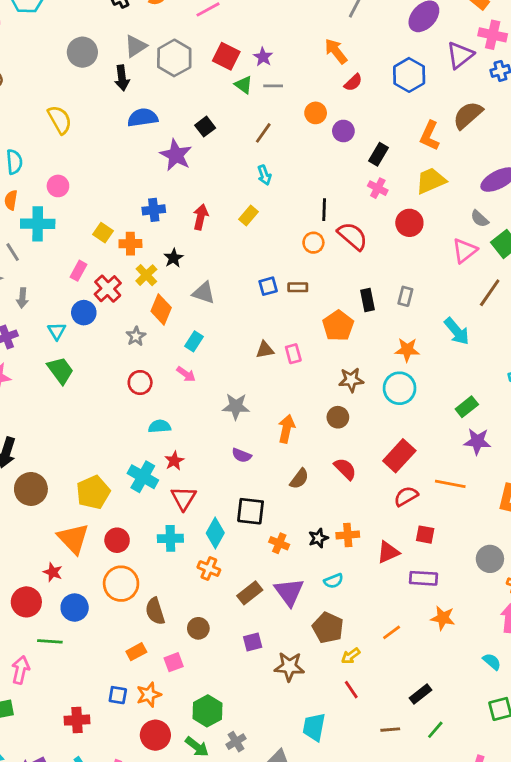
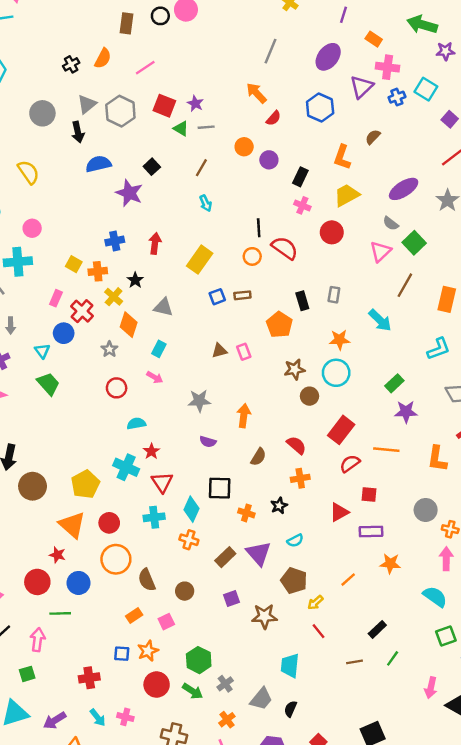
brown semicircle: (468, 115) -> (373, 137), size x0.6
yellow rectangle: (248, 216) -> (200, 260), moved, size x1.6
brown circle: (338, 417) -> (309, 396), moved
orange cross: (348, 535) -> (300, 478), moved
cyan semicircle: (492, 662) -> (435, 597), size x1.5

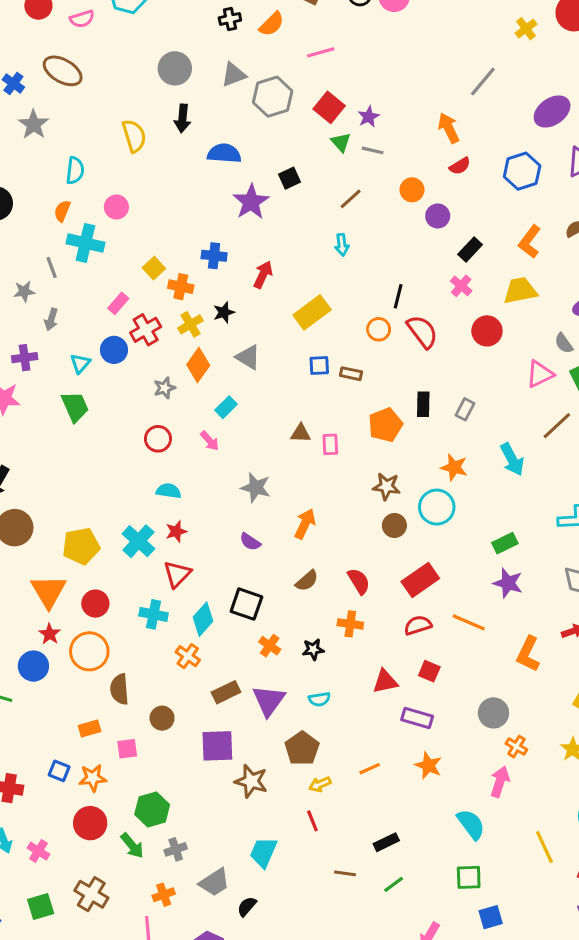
black arrow: (78, 132) -> (183, 118), moved
red star: (57, 555) -> (50, 634), moved
purple square: (232, 598) -> (217, 746), size x1.6

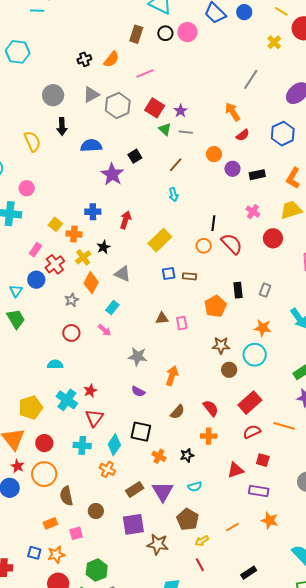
black rectangle: (470, 250) -> (257, 175), moved, turned 42
cyan semicircle: (169, 491) -> (55, 364), moved

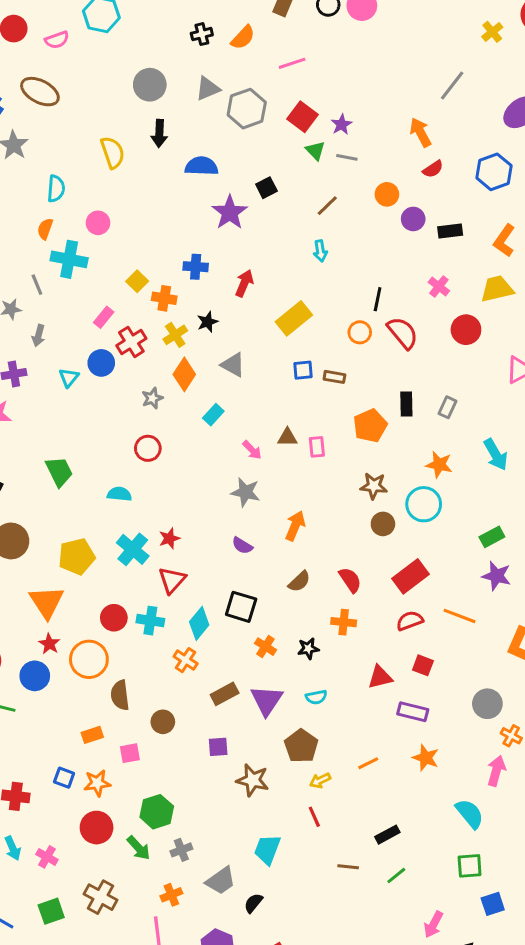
green trapezoid: (16, 319) -> (59, 472), moved
pink arrow: (104, 330) -> (252, 450), moved
red circle: (44, 443) -> (114, 618), moved
purple square: (133, 524) -> (218, 747), size x0.6

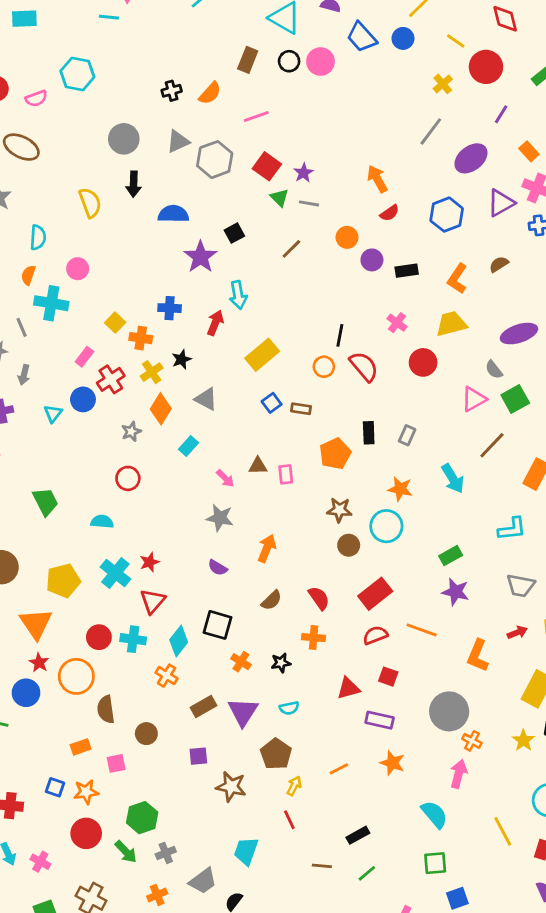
gray line: (452, 85) -> (431, 131), moved
cyan arrow: (320, 251) -> (238, 295), moved, size x1.4
blue square: (303, 370) -> (272, 403), turned -30
gray circle: (487, 704) -> (449, 711), size x1.4
yellow arrow: (320, 780) -> (294, 786), turned 144

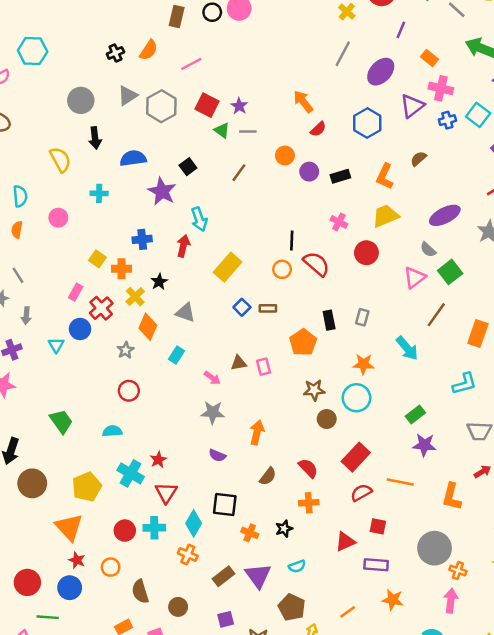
cyan cross: (51, 303) -> (99, 193), moved, size x0.6
orange circle: (76, 676) -> (111, 567), size x0.6

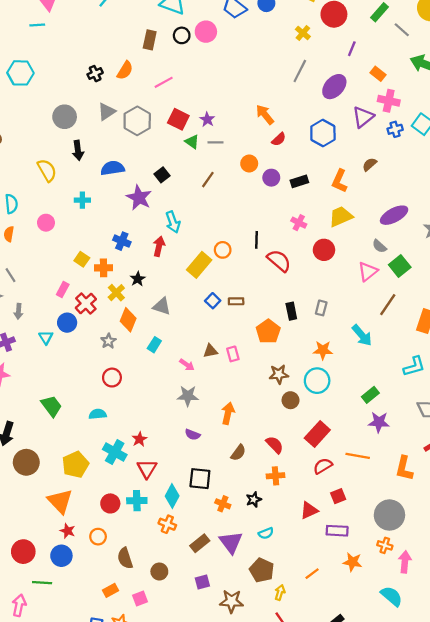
blue cross: (142, 239) -> (122, 241), turned 30
orange circle: (282, 269) -> (223, 250), moved
red square: (378, 526) -> (338, 496), turned -32
orange cross: (458, 570) -> (385, 545), moved

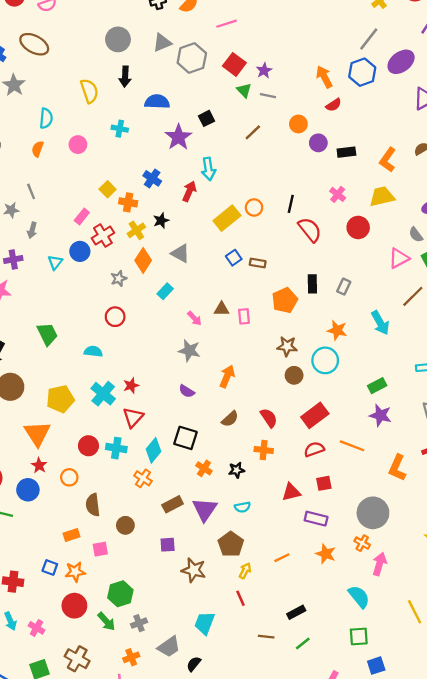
blue hexagon: (323, 133) -> (362, 72), moved

